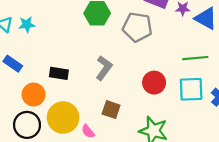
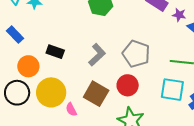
gray pentagon: (137, 27) -> (136, 54), moved
red circle: (154, 83) -> (128, 85), moved
brown square: (111, 110) -> (96, 94), size x1.4

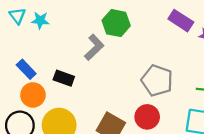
blue rectangle: (15, 35) -> (26, 69), moved
gray L-shape: (97, 55) -> (94, 47), moved

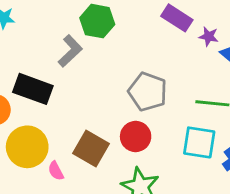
black rectangle: (64, 78) -> (33, 89), size x1.5

